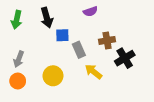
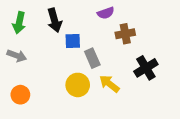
brown cross: (107, 40) -> (125, 34), moved
gray arrow: (19, 59) -> (17, 56), moved, turned -91
yellow circle: (53, 76) -> (78, 85), moved

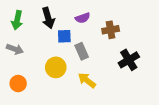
purple semicircle: (106, 13) -> (83, 18), moved
yellow arrow: (109, 84) -> (87, 80), moved
yellow circle: (78, 85) -> (56, 67), moved

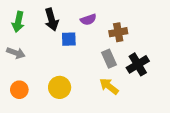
gray rectangle: (82, 51) -> (109, 59), moved
yellow circle: (56, 67) -> (60, 87), moved
yellow arrow: (87, 80) -> (109, 86), moved

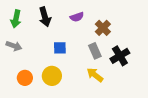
brown cross: (118, 32) -> (103, 28), turned -35
blue square: (69, 39) -> (60, 48), moved
orange circle: (19, 90) -> (25, 78), moved

